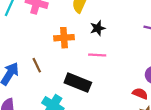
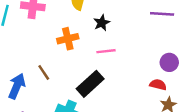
black rectangle: (78, 83) -> (90, 84), turned -55

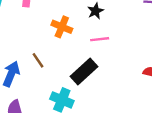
orange cross: (68, 39) -> (62, 27), turned 36

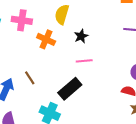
orange cross: (62, 27) -> (46, 39), moved

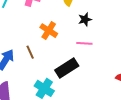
orange cross: (46, 39) -> (49, 31), moved

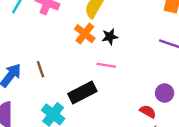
orange cross: (49, 31) -> (85, 34), moved

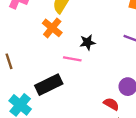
black star: (110, 37) -> (87, 42), moved

